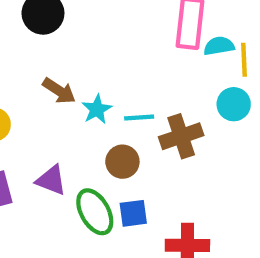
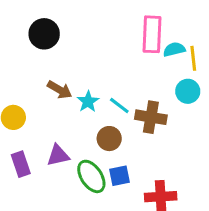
cyan line: (139, 117) -> (119, 105), turned 45
brown cross: (181, 136) -> (151, 117), turned 32
purple triangle: (51, 180) -> (58, 155), turned -30

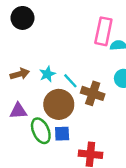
brown arrow: (60, 90) -> (20, 74), moved, turned -54
brown circle: (109, 139) -> (59, 104), size x1.6

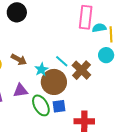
brown arrow: (20, 74) -> (19, 59), turned 49
cyan star: (47, 74) -> (41, 69), moved
brown cross: (93, 93) -> (81, 70), turned 30

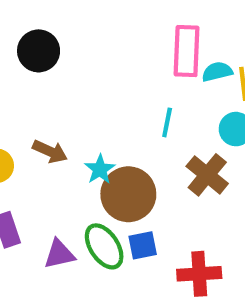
cyan line: (62, 61) -> (167, 122), moved, turned 64
brown cross: (81, 70) -> (207, 175), moved
purple triangle: (21, 91) -> (59, 254), moved

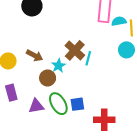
cyan line: (167, 122) -> (88, 58), moved
brown cross: (207, 175) -> (75, 50), moved
brown circle: (128, 194) -> (48, 78), moved, size x0.6

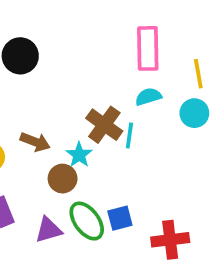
cyan semicircle: (119, 21) -> (148, 97), moved

